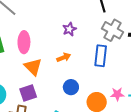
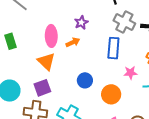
pink ellipse: (24, 42) -> (51, 36), moved
orange arrow: (64, 57) -> (73, 42), moved
pink star: (117, 94) -> (130, 73), moved

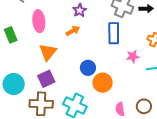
pink ellipse: (51, 36) -> (39, 21), moved
orange triangle: (46, 61) -> (48, 52), turned 30
orange circle: (111, 94) -> (103, 83), moved

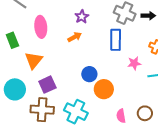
orange triangle: (48, 52) -> (34, 60), moved

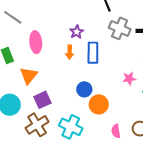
orange arrow: (75, 37) -> (70, 52), turned 120
blue rectangle: (116, 40) -> (93, 53), moved
brown cross: (42, 110) -> (37, 125), turned -35

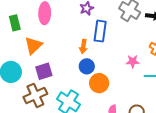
orange arrow: (70, 52) -> (83, 46), moved

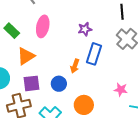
green rectangle: (15, 23) -> (12, 31), turned -42
blue circle: (87, 66) -> (59, 84), moved

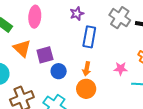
orange triangle: (26, 56) -> (22, 48), turned -36
orange arrow: (75, 66) -> (87, 69), moved
purple square: (32, 83) -> (45, 55), moved

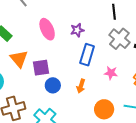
pink ellipse: (35, 17) -> (47, 29), moved, turned -35
pink star: (121, 69) -> (111, 73), moved
orange circle: (86, 89) -> (104, 109), moved

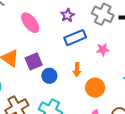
purple star: (77, 30) -> (68, 15), moved
blue rectangle: (87, 55) -> (75, 38), turned 65
orange circle: (104, 109) -> (95, 88), moved

